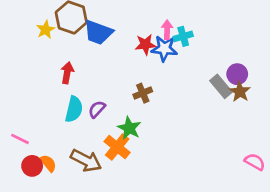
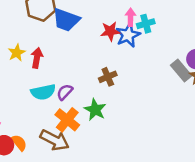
yellow star: (46, 30) -> (17, 53), moved
blue star: (164, 48) -> (128, 35), turned -30
cyan semicircle: (74, 109) -> (43, 92), turned 65
orange cross: (117, 147) -> (67, 120), moved

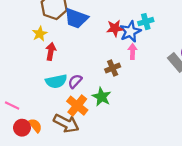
pink arrow: (131, 17) -> (133, 51), moved
yellow star: (17, 53) -> (40, 34), moved

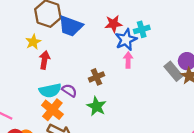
red star: (115, 28) -> (113, 24), moved
brown cross: (113, 68) -> (97, 77), moved
purple semicircle: (75, 81) -> (69, 91), turned 80
orange cross: (77, 106) -> (52, 110), moved

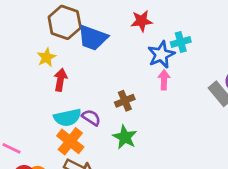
red star: (113, 24) -> (142, 21), moved

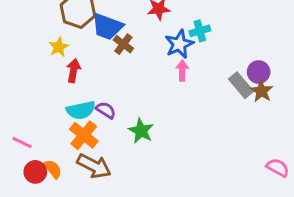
brown cross: (125, 101) -> (123, 44), moved, turned -30

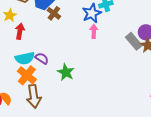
brown arrow: (94, 166) -> (34, 96), turned 55

